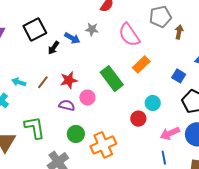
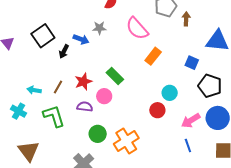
green rectangle: (112, 79) -> (115, 76), moved, size x0.7
green L-shape: (35, 128) -> (54, 116), moved

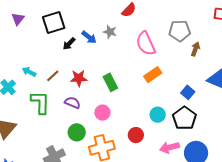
black pentagon: (210, 86) -> (184, 118), moved
pink circle: (104, 96) -> (102, 113), moved
red circle: (157, 110) -> (136, 135), moved

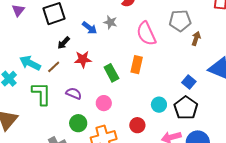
black arrow: (69, 44) -> (64, 43), moved
cyan arrow: (29, 72) -> (30, 63), size x1.5
orange rectangle: (153, 75) -> (137, 65), moved, turned -42
red star: (79, 78) -> (83, 59), moved

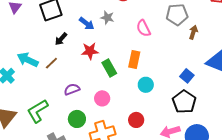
pink semicircle: (146, 34) -> (143, 28), size x0.7
red star: (83, 59) -> (90, 51), moved
purple semicircle: (74, 93) -> (72, 89), turned -42
green L-shape: (41, 94) -> (38, 111), moved, turned -120
cyan circle: (159, 105) -> (146, 85), moved

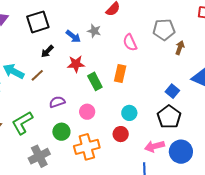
cyan circle: (146, 85) -> (129, 113), moved

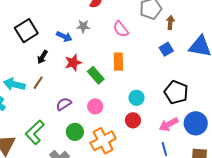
blue square: (172, 91) -> (166, 49), moved, turned 32

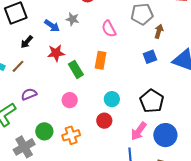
purple semicircle: (64, 104) -> (29, 94), moved
pink arrow: (169, 124) -> (139, 131), turned -36
green circle: (75, 132) -> (44, 131), moved
orange cross: (103, 141) -> (71, 135), size x0.7

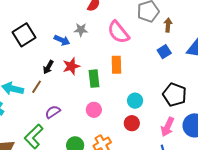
pink semicircle: (109, 29) -> (118, 32), size x1.4
black arrow: (27, 42) -> (48, 67), moved
green rectangle: (76, 69) -> (94, 79), turned 36

